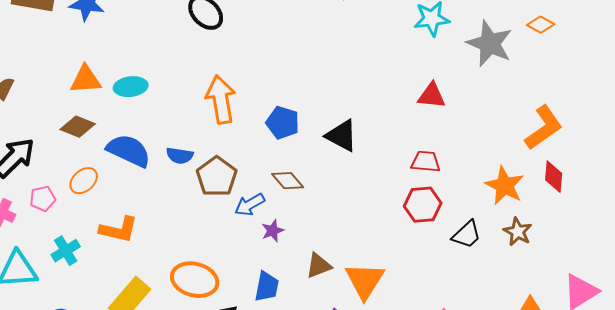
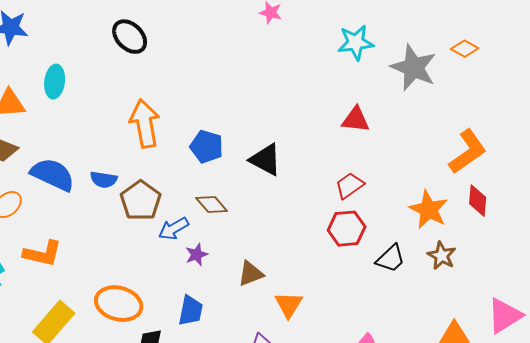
cyan ellipse: (131, 87) -> (55, 82), moved, turned -76
red trapezoid: (426, 162) -> (350, 186), turned -40
brown triangle: (319, 266) -> (251, 274), moved
orange triangle: (365, 281) -> (289, 305), size x0.7

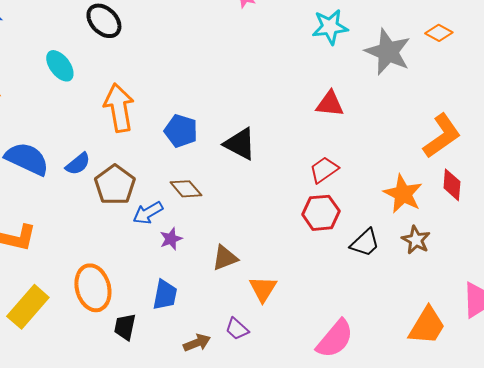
cyan ellipse: (55, 82) -> (60, 66), moved, turned -44
blue semicircle: (104, 180) -> (78, 164), turned -48
orange ellipse: (119, 304) -> (93, 288), turned 60

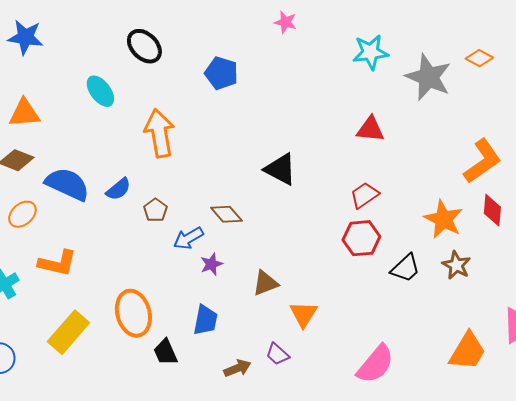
blue pentagon: (181, 131) -> (221, 73), moved
brown pentagon: (115, 185) -> (155, 210), size x0.6
black trapezoid: (125, 327) -> (165, 352), turned -36

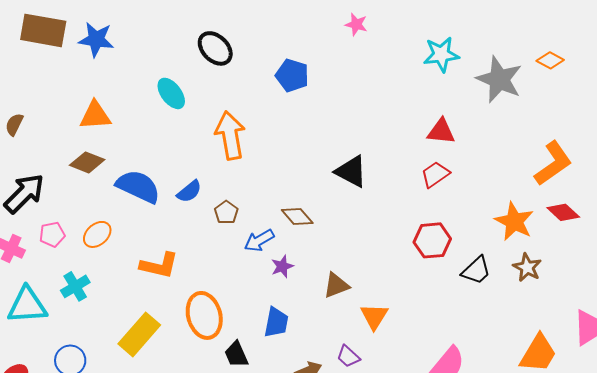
red trapezoid: (364, 195) -> (435, 174), moved
red diamond: (492, 210) -> (563, 212), turned -52
orange ellipse: (22, 214) -> (97, 234), moved
orange L-shape: (57, 263) -> (159, 265), moved

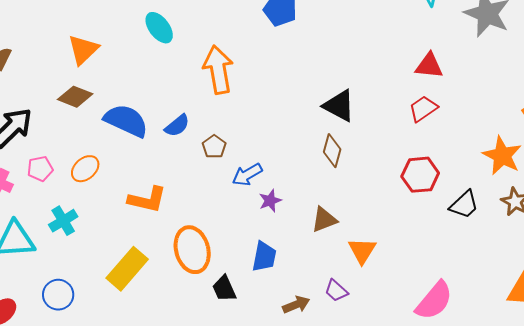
orange triangle: (95, 115) -> (83, 50), turned -40
brown diamond: (297, 216) -> (332, 151), moved, turned 56

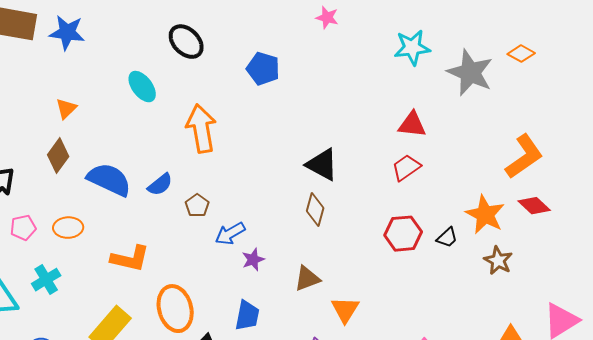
orange triangle: (83, 50) -> (66, 109), size x0.7
brown diamond: (75, 97) -> (58, 156), turned -76
orange ellipse: (85, 169) -> (68, 228), turned 40
black trapezoid: (464, 205) -> (447, 238), moved, size x0.7

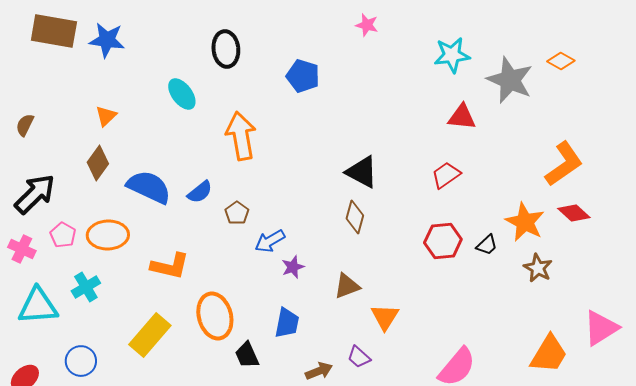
black ellipse: (186, 42) -> (226, 49), turned 39
red triangle: (412, 125) -> (462, 117), moved
pink pentagon: (23, 228) -> (63, 235), turned -30
orange ellipse: (68, 228) -> (108, 235), size x1.4

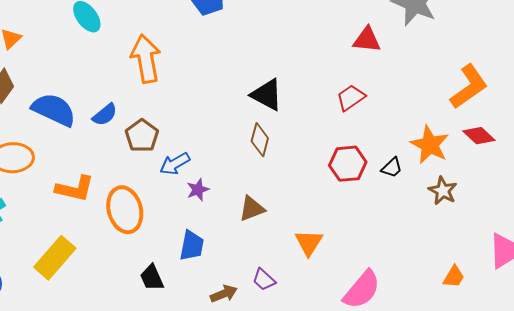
brown pentagon: (237, 213) -> (142, 136), size x1.4
orange ellipse: (215, 316) -> (125, 210), moved
orange triangle: (385, 317) -> (309, 243), moved
orange trapezoid: (549, 354) -> (454, 277), size x0.6

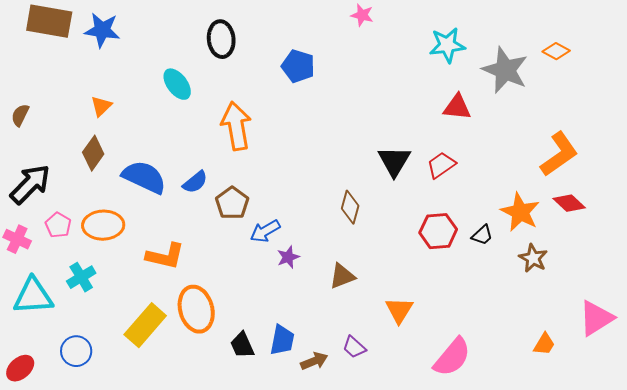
black triangle: (267, 95) -> (394, 161), moved, turned 33
orange ellipse: (125, 210) -> (196, 309), moved
blue trapezoid: (192, 246) -> (282, 340), moved

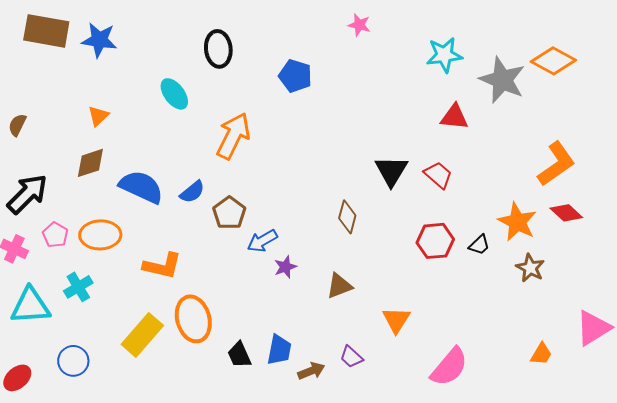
orange diamond: (556, 51) -> (553, 61), size x1.6
orange arrow: (236, 126) -> (233, 136), turned 36
brown diamond: (93, 153) -> (90, 163), turned 36
red trapezoid: (441, 165) -> (438, 175), turned 76

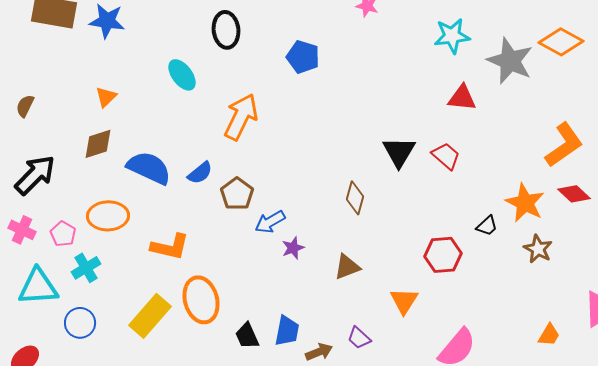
pink pentagon: (55, 235) -> (63, 234), moved
red hexagon: (435, 241) -> (443, 255), moved
blue circle: (73, 361) -> (80, 323), moved

